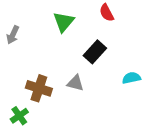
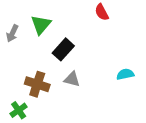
green triangle: (64, 22) -> (41, 25), moved
black rectangle: (95, 52) -> (63, 49), moved

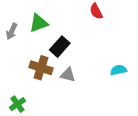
green triangle: (41, 25) -> (39, 23), turned 30
brown cross: (37, 84) -> (41, 68), moved

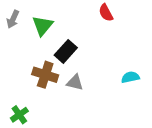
green triangle: (39, 23) -> (43, 26), turned -30
gray arrow: (12, 31) -> (13, 19), moved

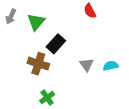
gray triangle: (75, 82) -> (87, 65), moved, turned 40
green cross: (19, 115) -> (47, 98), moved

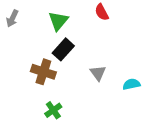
green triangle: (36, 22) -> (58, 21), moved
cyan semicircle: (111, 66) -> (131, 84), moved

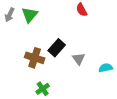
green triangle: (58, 21) -> (30, 15), moved
black rectangle: (63, 49) -> (57, 48), moved

